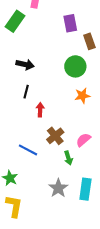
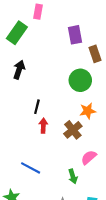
black arrow: (25, 64) -> (19, 70), moved, turned -84
black line: (26, 92) -> (37, 107), moved
brown cross: (55, 136) -> (73, 130), moved

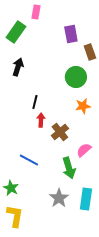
brown cross: (73, 130) -> (60, 132), moved
green arrow: (73, 176) -> (69, 168), size x1.5

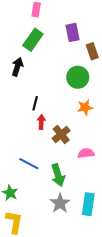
green rectangle: (16, 32) -> (33, 40), moved
pink semicircle: (84, 150) -> (86, 153), turned 35
green arrow: (69, 168) -> (58, 175), moved

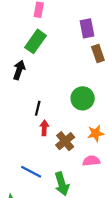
purple rectangle: (73, 32) -> (87, 28), moved
green circle: (78, 77) -> (83, 98), moved
orange star: (85, 107) -> (96, 133), moved

